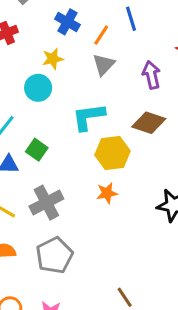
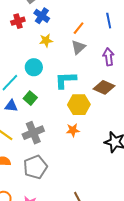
blue line: (131, 19) -> (109, 21), moved
blue cross: (67, 22) -> (42, 16), moved
cyan circle: (38, 88) -> (34, 67), moved

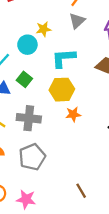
yellow star: (46, 40) -> (44, 29), moved
yellow hexagon: (79, 105) -> (62, 90), moved
gray cross: (33, 133) -> (29, 118), turned 30

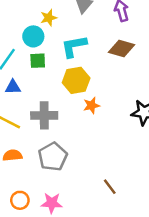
green square: (24, 79) -> (38, 61), moved, turned -35

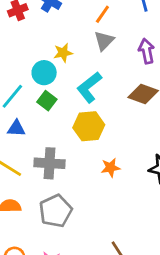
cyan L-shape: (74, 46) -> (89, 87), turned -32
green square: (38, 61) -> (47, 101), turned 35
orange star: (91, 105) -> (110, 168), moved

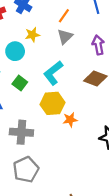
yellow star: (63, 53) -> (32, 35), moved
cyan circle: (44, 73) -> (15, 51), moved
orange star: (110, 168) -> (70, 120), moved

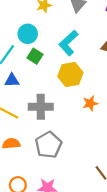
cyan circle: (15, 51) -> (28, 34), moved
orange star: (70, 120) -> (90, 103), moved

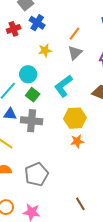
yellow hexagon: (70, 74) -> (75, 118), moved
gray cross: (41, 107) -> (32, 121), moved

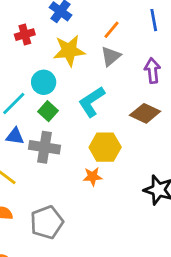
red cross: (14, 29) -> (25, 35), moved
yellow star: (45, 50) -> (69, 51), size x1.6
orange star: (77, 141) -> (93, 177), moved

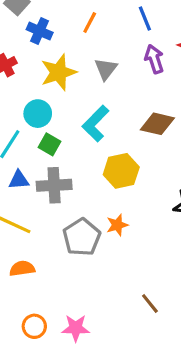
orange line: (112, 30) -> (90, 23), moved
purple arrow: (152, 71) -> (154, 59), moved
orange star: (93, 177) -> (117, 225), moved
gray pentagon: (47, 222) -> (82, 237), moved

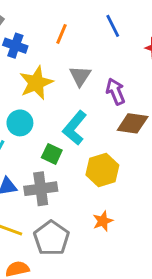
purple arrow: (154, 59) -> (116, 91), moved
green square: (49, 144) -> (52, 154), moved
gray pentagon: (82, 237) -> (51, 238), moved

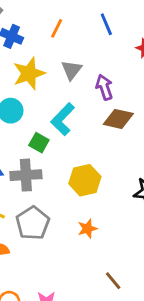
yellow hexagon: (102, 170) -> (85, 180), moved
orange star: (103, 221) -> (87, 229), moved

